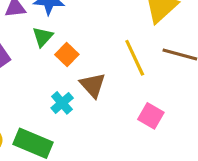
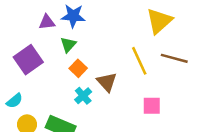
orange square: (67, 55) -> (78, 68), moved
pink square: (151, 116) -> (152, 106), turned -30

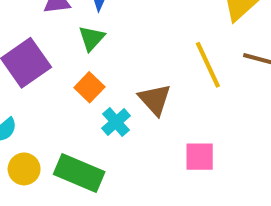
orange square: (78, 68) -> (89, 87), moved
pink square: (152, 106) -> (200, 157), moved

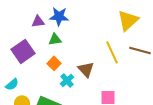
green triangle: (91, 38) -> (55, 39), turned 40

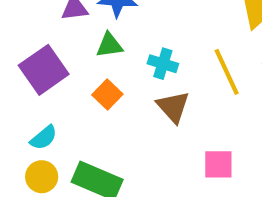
cyan cross: (67, 80) -> (163, 64), moved, turned -32
cyan semicircle: (12, 84) -> (44, 138), moved

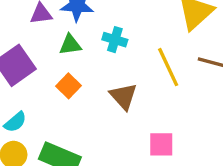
cyan cross: (163, 64) -> (115, 40), moved

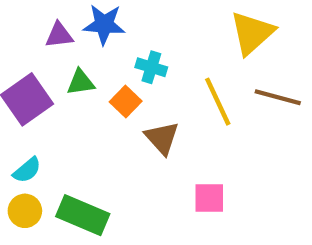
green triangle: (70, 45) -> (81, 82), moved
orange square: (68, 86) -> (126, 102), moved

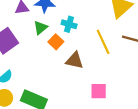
green triangle: (81, 82) -> (40, 28), moved, turned -32
brown triangle: (162, 138) -> (75, 60), turned -36

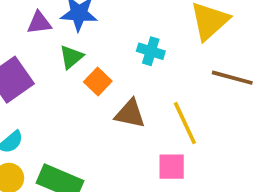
cyan cross: (69, 24) -> (151, 51), moved
yellow line: (103, 42) -> (185, 123), moved

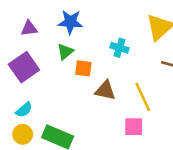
purple triangle: (39, 23) -> (29, 28), moved
orange square: (98, 81) -> (83, 68), turned -36

